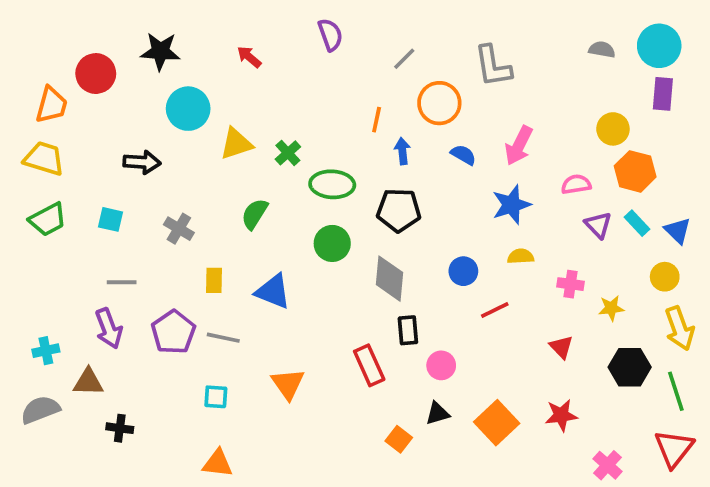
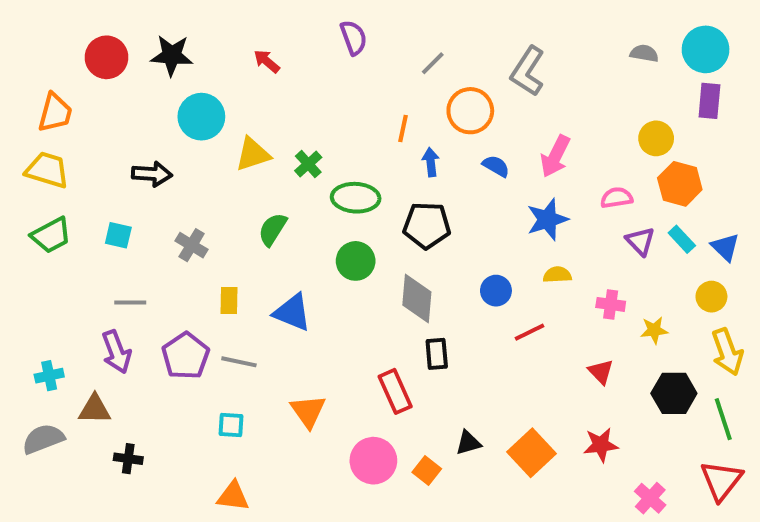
gray L-shape: (493, 66) -> (528, 71), turned 42
red circle: (96, 74) -> (107, 57), moved
pink circle: (441, 365) -> (373, 461), moved, size x1.5

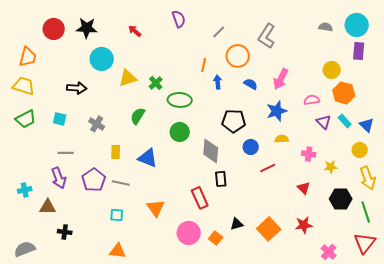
black pentagon: (427, 225) -> (234, 121), moved
gray semicircle: (43, 439) -> (25, 249), moved

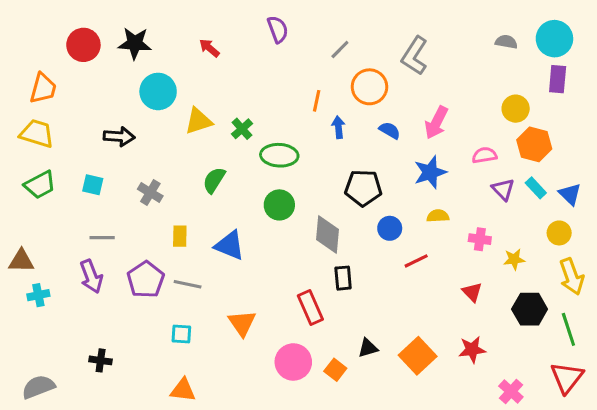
brown triangle: (48, 207) -> (21, 261), moved

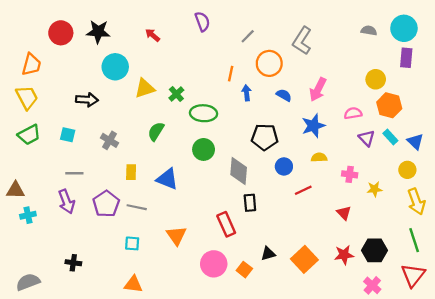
yellow trapezoid: (37, 133) -> (27, 97), turned 45
black hexagon: (530, 309) -> (375, 250), moved

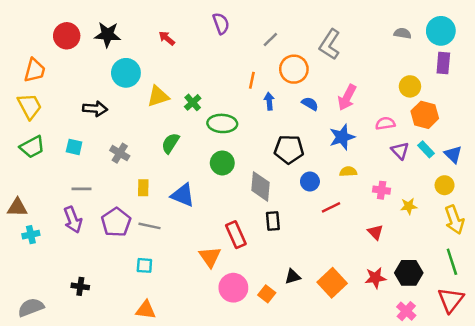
red rectangle: (226, 224) -> (236, 235), moved
orange triangle: (176, 236) -> (210, 257), moved

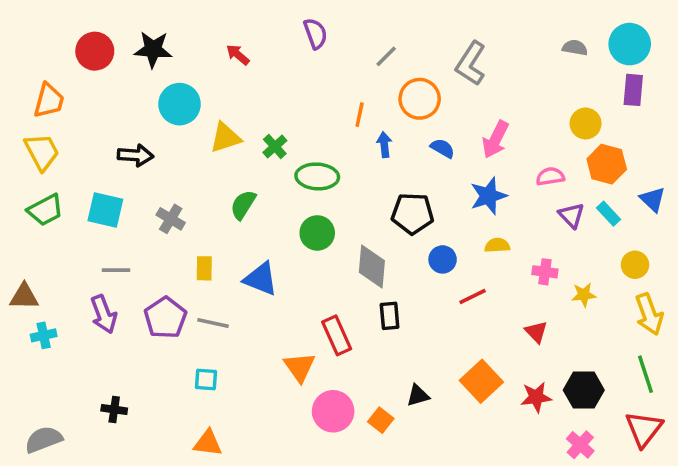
cyan square: (74, 147) -> (105, 210), size x1.5
blue triangle: (453, 154) -> (653, 199), moved
orange square: (332, 283) -> (481, 381), moved

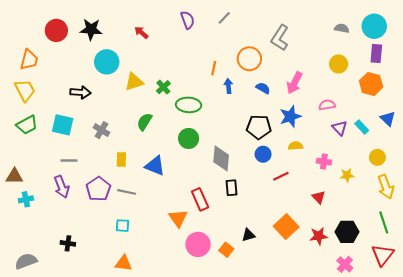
gray line: (386, 56) -> (224, 18), moved
yellow circle: (586, 124) -> (339, 64), moved
orange hexagon: (607, 164) -> (371, 84), moved
black pentagon: (413, 214) -> (259, 127), moved

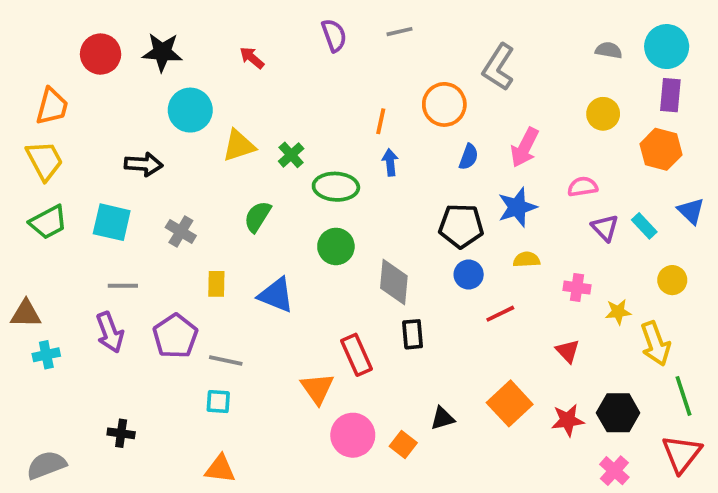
gray line: (224, 18) -> (399, 32), turned 32
blue arrow: (228, 86) -> (390, 162), moved
blue semicircle: (263, 88) -> (469, 157), turned 80
yellow arrow: (386, 187) -> (655, 344), moved
gray line: (127, 192) -> (226, 360), moved

